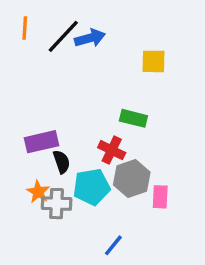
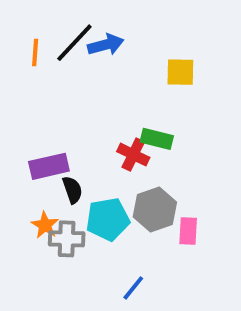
orange line: (25, 28) -> (35, 53), moved
red cross: (112, 150) -> (133, 155), moved

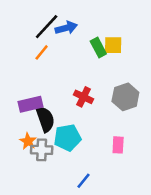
orange line: (35, 53) -> (42, 52), moved, turned 35
green rectangle: (157, 139) -> (98, 48), moved, turned 48
black semicircle: (72, 190) -> (45, 119), size x1.5
gray hexagon: (155, 209) -> (125, 97), moved

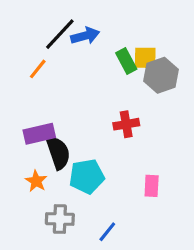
orange line: (42, 52) -> (38, 69), moved
red cross: (84, 97) -> (126, 124), moved, turned -36
gray hexagon: (125, 97) -> (161, 75), moved
gray cross: (42, 150) -> (60, 219), moved

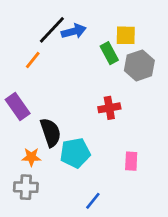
yellow square: (145, 58) -> (126, 35), moved
purple rectangle: (39, 134) -> (18, 106), moved, turned 68
orange star: (36, 181) -> (31, 157), turned -30
gray cross: (60, 219) -> (26, 187), moved

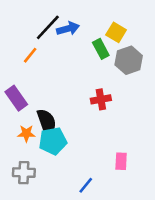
yellow square: (126, 35) -> (116, 32), turned 30
cyan pentagon: (75, 153) -> (53, 141), moved
orange star: (31, 157) -> (26, 133), moved
pink rectangle: (131, 161) -> (121, 161), moved

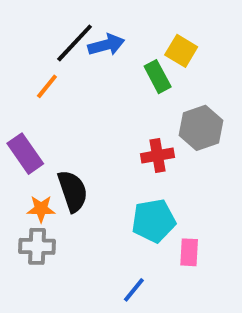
gray hexagon: (129, 60) -> (201, 128), moved
cyan pentagon: (53, 141) -> (154, 221), moved
gray cross: (24, 173) -> (37, 246), moved

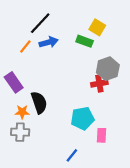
blue arrow: (106, 45) -> (49, 42), moved
green rectangle: (158, 77) -> (85, 41), turned -42
red cross: (158, 156) -> (99, 83), moved

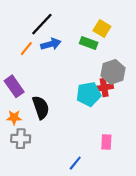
orange star: (22, 112) -> (14, 117), moved
cyan pentagon: (82, 118) -> (89, 94), moved

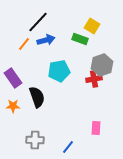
cyan pentagon: (89, 94) -> (59, 71), moved
gray cross: (21, 139) -> (35, 140), moved

